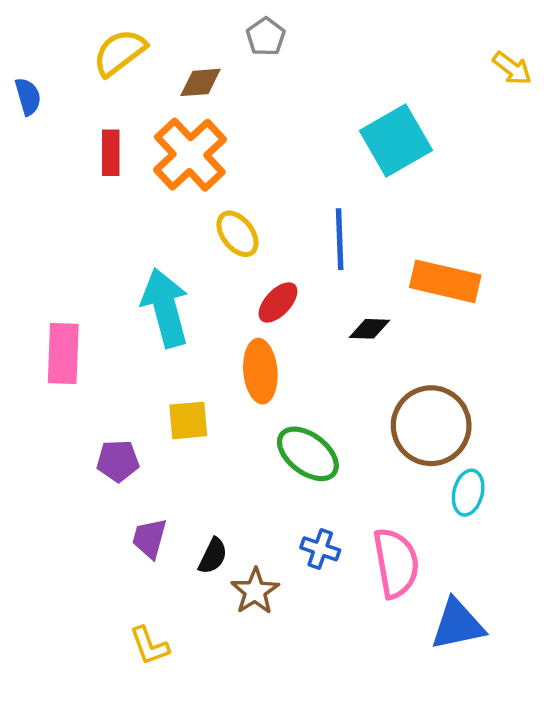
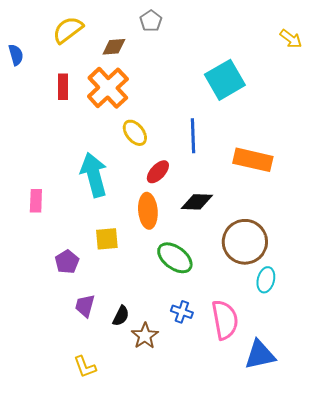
black diamond: (370, 329) -> (197, 202), moved, size x1.4
pink rectangle: (63, 354) -> (36, 201), size x0.7
purple pentagon: (118, 461) -> (67, 262), turned -30

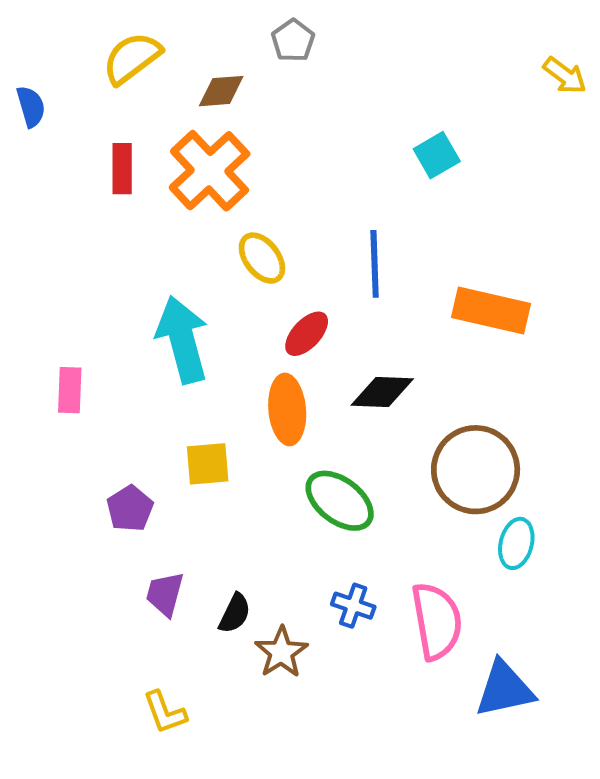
cyan square: (225, 80) -> (437, 155), size x0.6

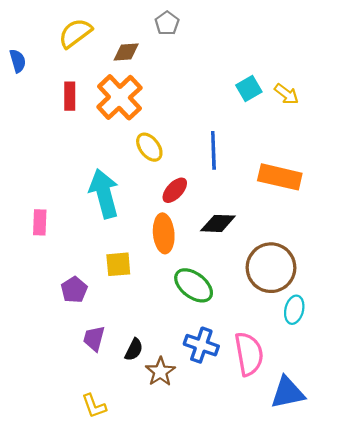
yellow arrow: (565, 76) -> (286, 94), moved
blue cross: (353, 606) -> (201, 345), size x1.4

